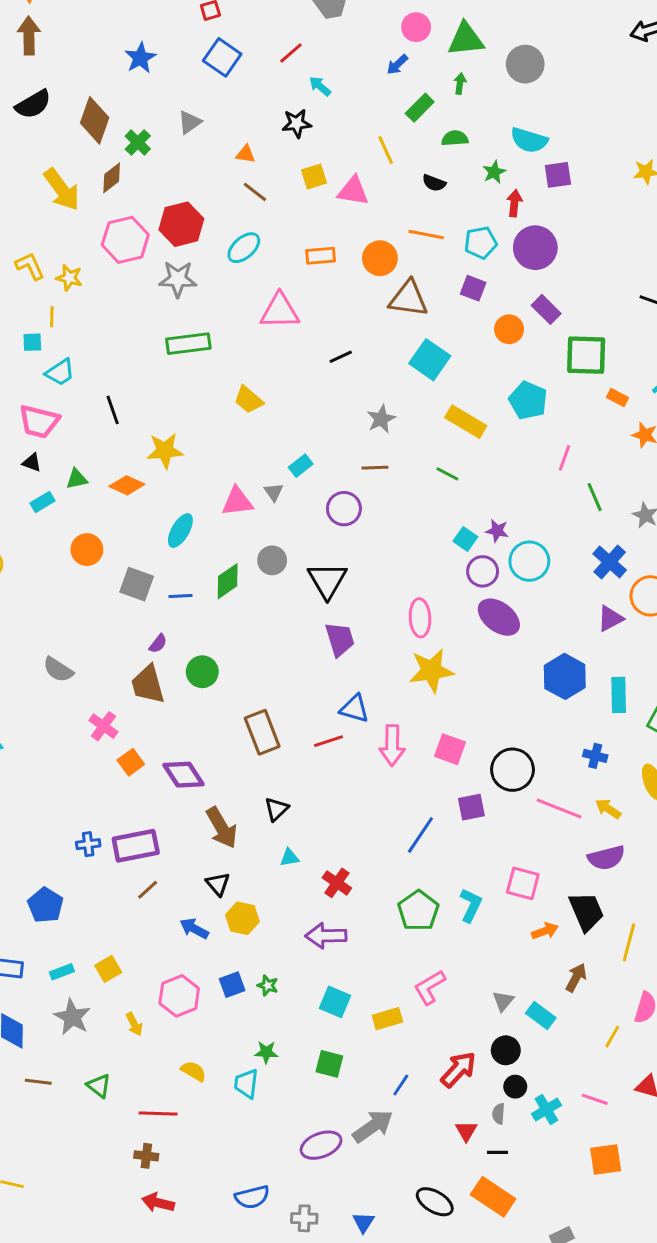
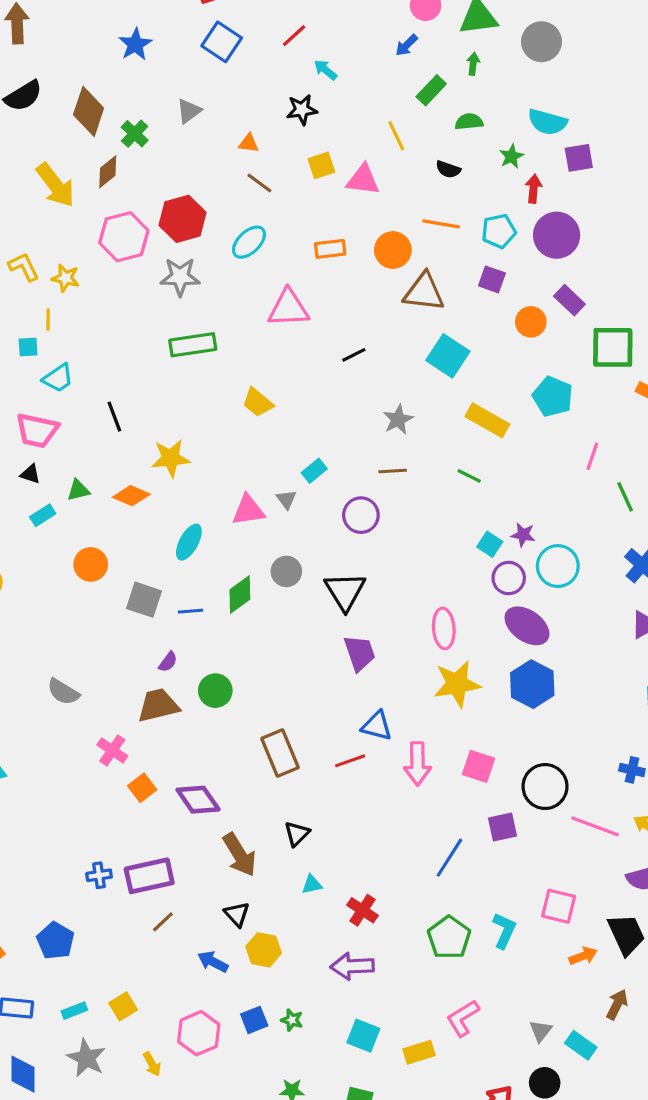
blue hexagon: (565, 676) -> (532, 684), moved
brown trapezoid: (148, 684) -> (158, 705), turned 93

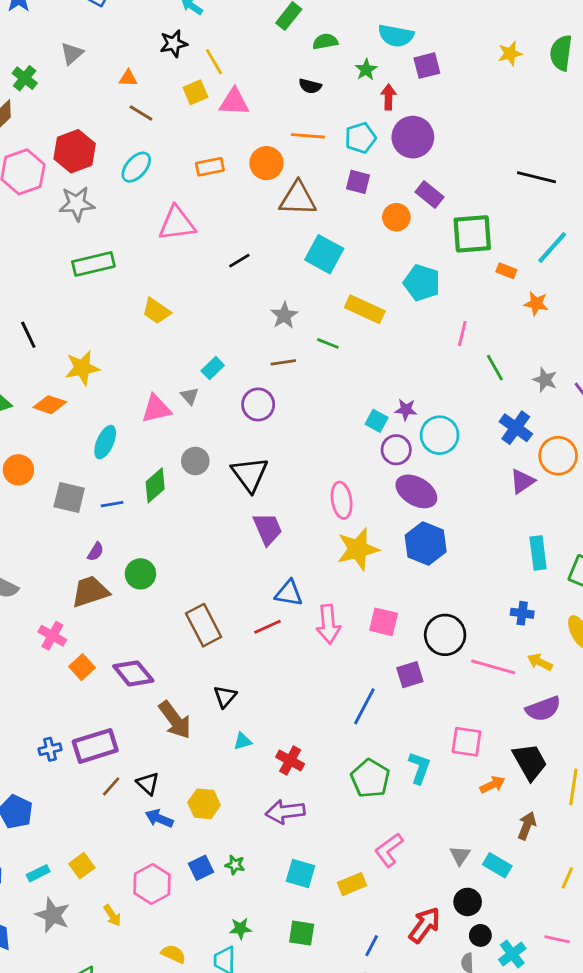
yellow line: (396, 136) -> (214, 62), moved
green line: (469, 476) -> (328, 343), moved
black triangle: (237, 914) -> (148, 783), moved

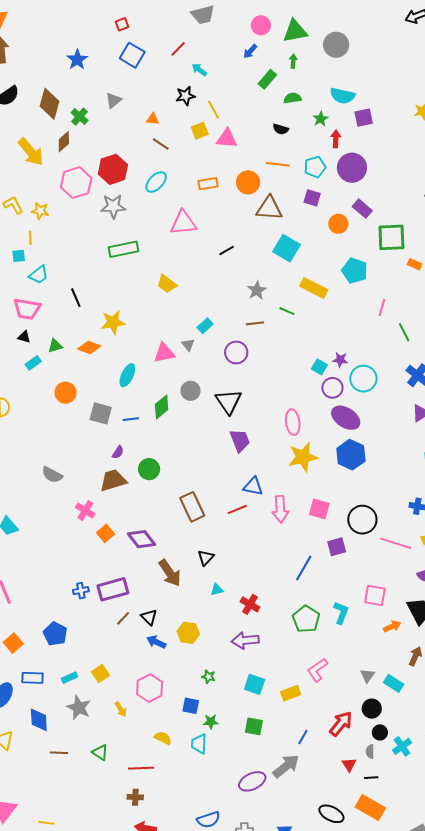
blue square: (201, 868) -> (191, 706), moved, turned 36

